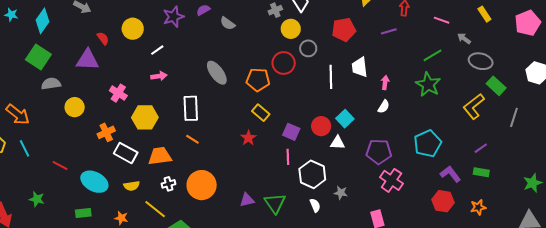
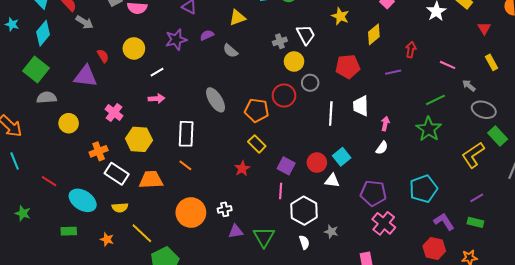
white cross: (168, 184) -> (225, 209), moved

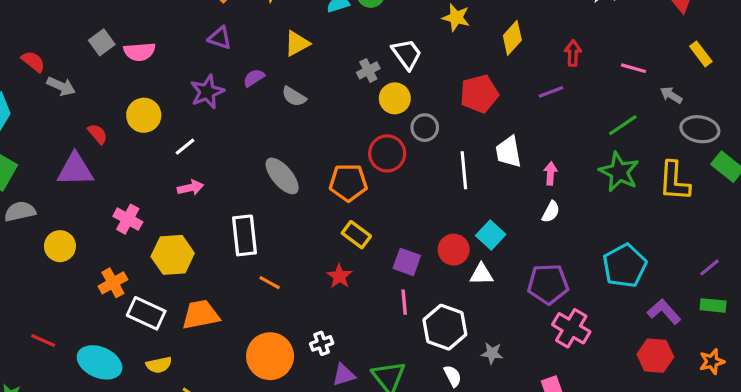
yellow L-shape: (473, 155) -> (674, 181), moved, turned -44
orange line: (185, 165) -> (270, 283), moved

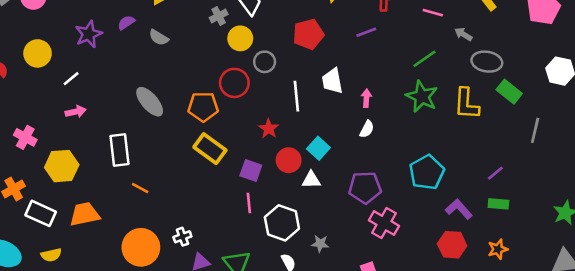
yellow rectangle: (356, 235) -> (210, 149), size x1.4
red star: (339, 276) -> (269, 129), moved

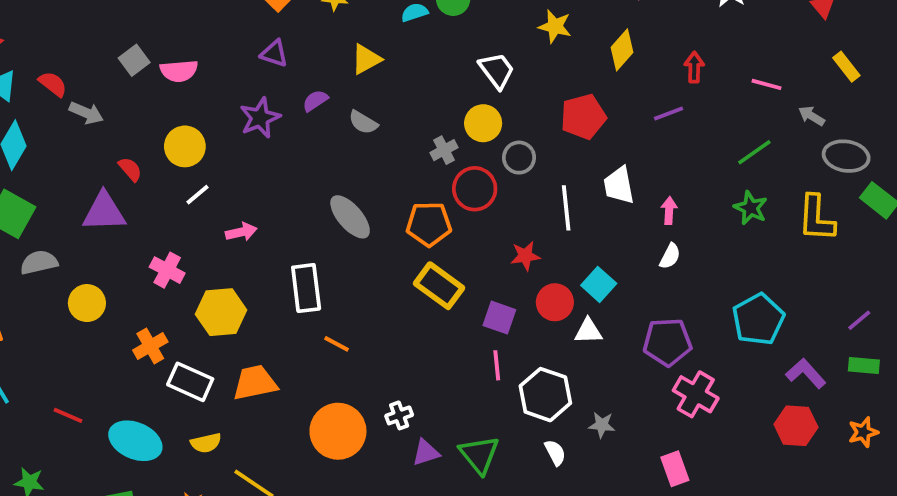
gray cross: (219, 16) -> (444, 150), moved
white line: (71, 79) -> (197, 195), moved
green star: (422, 97) -> (751, 208), size x0.7
red star: (269, 129) -> (525, 256), turned 30

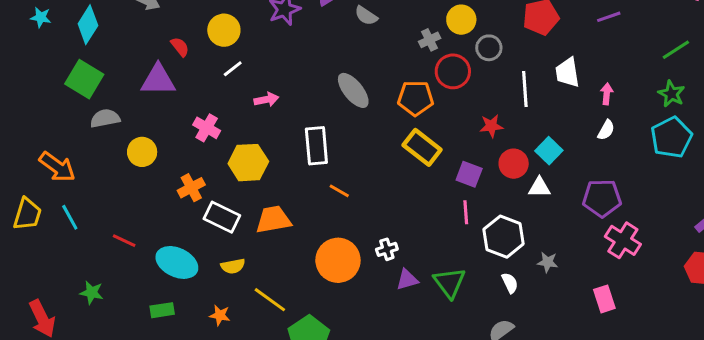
cyan pentagon: (758, 319) -> (671, 137), moved

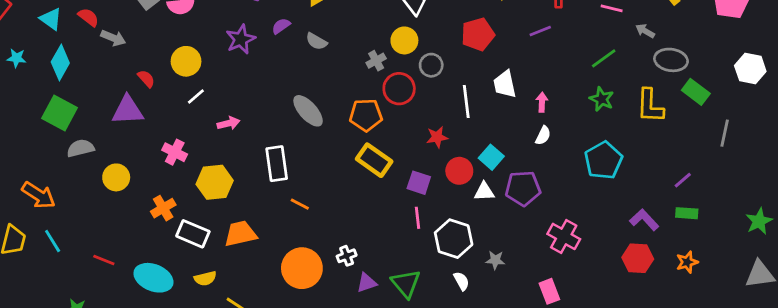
cyan pentagon: (671, 137) -> (603, 160), moved
purple pentagon: (602, 198) -> (523, 188), moved

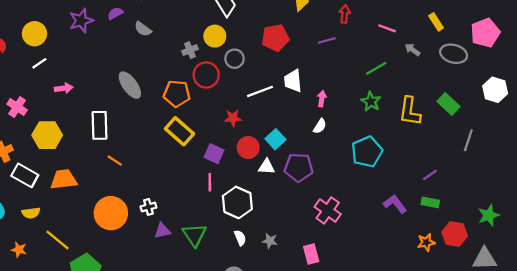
gray ellipse: (671, 60) -> (454, 54), moved
white line: (466, 101) -> (260, 91), turned 70
red hexagon: (638, 258) -> (455, 234), moved
gray star: (495, 260) -> (270, 241), moved

